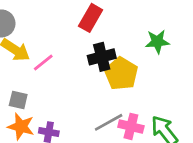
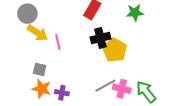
green star: (157, 42) -> (135, 13), moved
pink line: (43, 62) -> (58, 42), turned -63

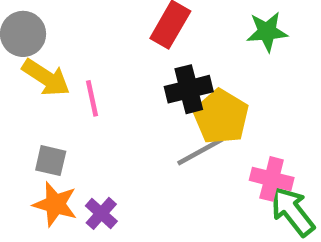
gray line: (105, 86) -> (200, 151), moved
pink cross: (122, 89) -> (272, 179), moved
purple cross: (62, 93) -> (101, 213), turned 32

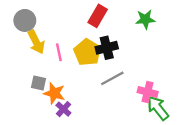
yellow arrow: (46, 78) -> (36, 42), turned 30
yellow pentagon: (221, 117) -> (87, 52), moved
orange star: (55, 204) -> (54, 93), moved

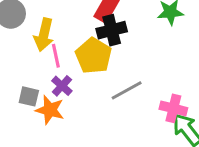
yellow arrow: (36, 42) -> (44, 35), moved, turned 40
black cross: (107, 48) -> (112, 30), moved
purple cross: (63, 109) -> (62, 86), moved

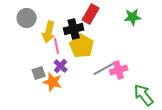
black cross: (112, 30) -> (74, 29), moved
gray square: (29, 96) -> (39, 73), turned -32
pink cross: (173, 108) -> (119, 70), moved, turned -30

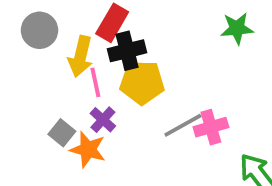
red rectangle: (91, 14) -> (112, 23), moved
yellow pentagon: (82, 46) -> (142, 82), turned -30
gray square: (39, 73) -> (62, 133), turned -32

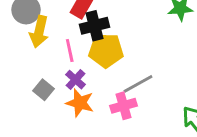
yellow arrow: (80, 56) -> (39, 32), moved
pink cross: (211, 127) -> (123, 106), moved
orange star: (88, 149) -> (80, 103), moved

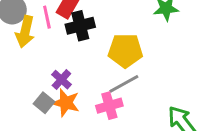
pink line: (70, 50) -> (47, 17), moved
yellow pentagon: (106, 50) -> (125, 50), moved
gray square: (43, 90) -> (44, 103), moved

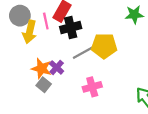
gray line: (124, 84) -> (84, 52), moved
orange star: (66, 103) -> (41, 69), moved

